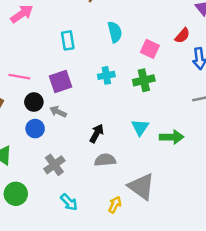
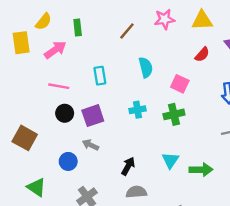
red semicircle: (182, 36) -> (202, 54), moved
pink line: (19, 77) -> (59, 86), moved
black circle: (34, 102) -> (65, 113), moved

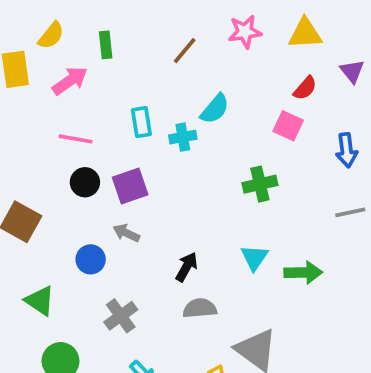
cyan semicircle: (146, 67) -> (215, 109), turned 54
pink square: (180, 84) -> (288, 126), moved
cyan cross: (138, 110) -> (183, 137), moved

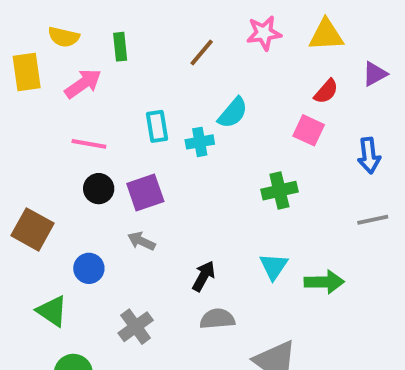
yellow semicircle: (51, 35) -> (64, 37), turned 64
purple triangle: (352, 71) -> (375, 74), turned 40
blue circle: (91, 259) -> (89, 268), moved

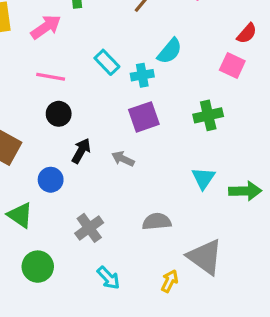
cyan rectangle: (157, 126) -> (107, 62), turned -35
purple square: (145, 192) -> (144, 117), moved
gray arrow: (141, 241) -> (123, 159), moved
black arrow: (204, 276) -> (81, 151), moved

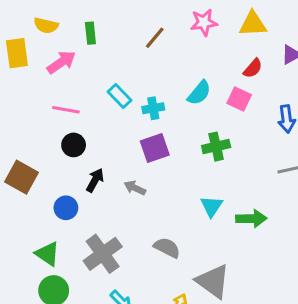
cyan semicircle: (170, 51) -> (199, 93), moved
green triangle: (20, 215) -> (48, 254), moved
gray semicircle: (157, 222) -> (167, 248), turned 32
gray cross: (89, 228) -> (103, 254), size x1.4

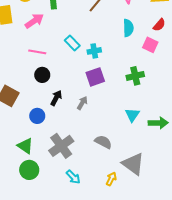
cyan semicircle: (199, 93) -> (128, 28), moved, turned -42
gray arrow: (135, 188) -> (82, 103), turned 96

